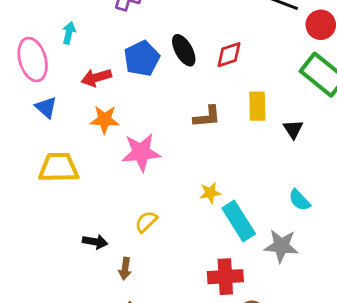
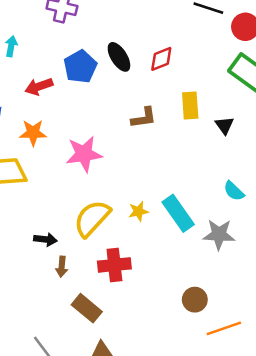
orange star: (105, 120) -> (33, 133), moved
yellow star: (210, 193) -> (138, 211), moved
yellow semicircle: (146, 222) -> (92, 218), size x1.8
brown arrow: (125, 269) -> (62, 267), moved
red cross: (225, 277) -> (114, 265), moved

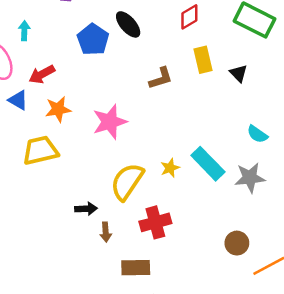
red diamond: (161, 59) -> (189, 17), moved
red arrow: (39, 86) -> (42, 74), moved
brown rectangle: (87, 308) -> (136, 268), turned -32

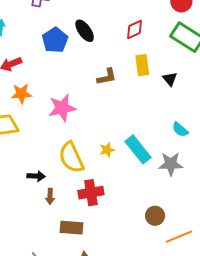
yellow semicircle: (127, 182) -> (71, 157), turned -64

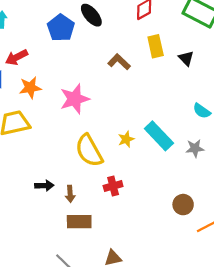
brown L-shape: (107, 77) -> (119, 62), turned -120
gray star: (171, 164) -> (195, 148), size x0.7
black arrow: (36, 176) -> (44, 186), moved
red cross: (91, 193) -> (113, 186), size x0.7
brown rectangle: (71, 228) -> (79, 222), moved

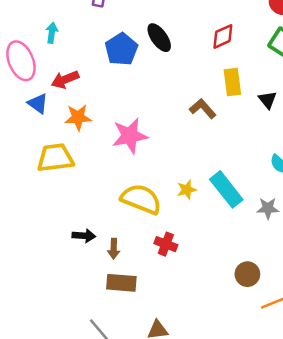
brown L-shape: (119, 62) -> (203, 109), moved
yellow semicircle: (89, 151) -> (141, 199), turned 136
red cross: (113, 186) -> (166, 244), turned 30

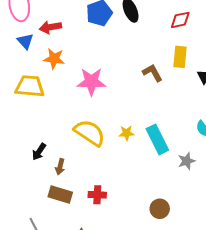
gray star: (268, 208) -> (187, 161), turned -30
black arrow: (84, 236) -> (39, 152), turned 108
red cross: (166, 244) -> (97, 195), moved, turned -30

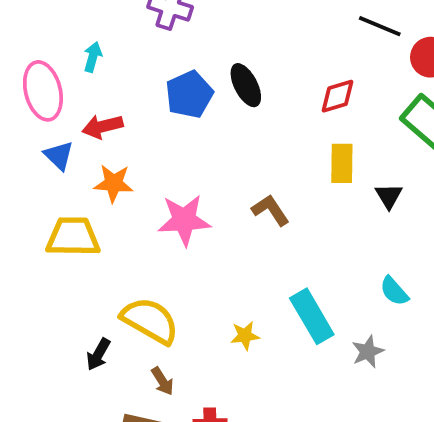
brown L-shape: (153, 73) -> (270, 210), moved
yellow semicircle: (90, 133) -> (150, 321), moved
yellow star: (127, 133) -> (245, 336), moved
brown arrow: (60, 167) -> (162, 381), moved, turned -42

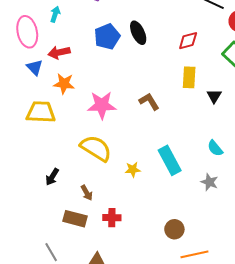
yellow semicircle: (150, 321) -> (96, 148), moved
gray star: (368, 352) -> (209, 182), moved, turned -30

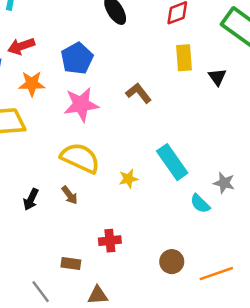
blue pentagon: (107, 37) -> (77, 58), moved
cyan semicircle: (215, 148) -> (200, 204), moved
brown arrow: (87, 193) -> (70, 195), moved
brown rectangle: (75, 219) -> (71, 264), moved, size x0.7
brown circle: (174, 229) -> (172, 262), moved

